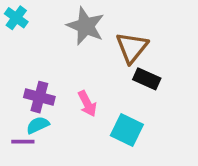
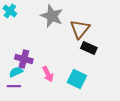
pink arrow: (87, 104) -> (48, 74), moved
cyan semicircle: (38, 125) -> (16, 72), moved

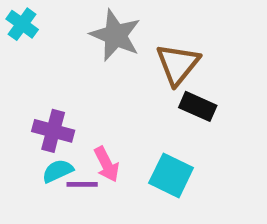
cyan semicircle: (16, 72) -> (58, 171), moved
purple line: (14, 86) -> (82, 184), moved

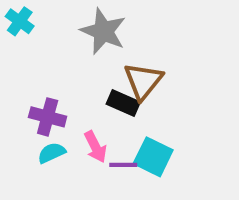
brown triangle: (178, 64) -> (143, 81), moved
black rectangle: (198, 106) -> (123, 103), moved
purple line: (82, 184) -> (123, 165), moved

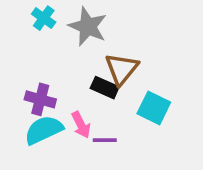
cyan cross: (20, 21) -> (44, 18), moved
cyan semicircle: (52, 153) -> (44, 130), size x1.6
cyan square: (153, 157) -> (154, 108), moved

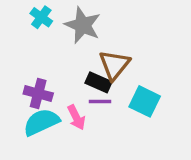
purple line: (105, 140) -> (100, 101), moved

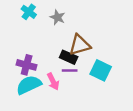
gray star: (83, 25) -> (58, 17), size x0.6
brown triangle: (114, 65) -> (80, 45), turned 35

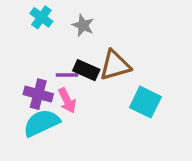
black rectangle: (69, 57) -> (86, 70), moved
purple line: (70, 70) -> (67, 75), moved
pink arrow: (53, 82) -> (67, 100), moved

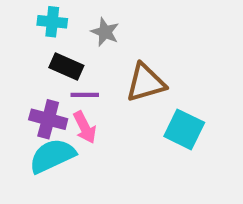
cyan cross: (41, 17) -> (52, 22), turned -30
black rectangle: (86, 70) -> (66, 66), moved

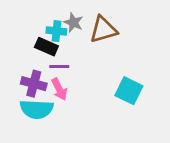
cyan cross: (52, 22) -> (56, 31), moved
brown triangle: (146, 83) -> (103, 30), moved
cyan semicircle: (52, 156) -> (37, 109), turned -152

